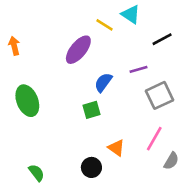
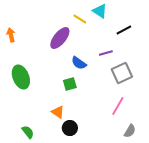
blue semicircle: (103, 82) -> (79, 63), turned -91
orange triangle: (116, 148) -> (58, 112), moved
gray semicircle: (171, 161) -> (130, 131), moved

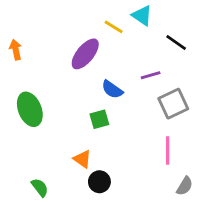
black line: (124, 30) -> (176, 43), turned 63
pink line: (118, 106) -> (168, 151), turned -30

